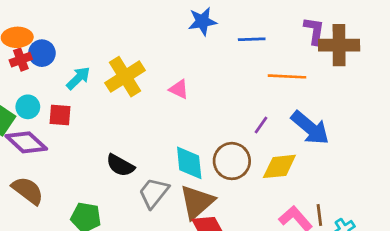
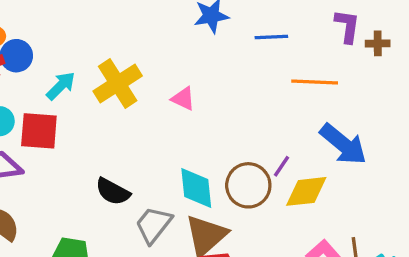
brown cross: (339, 45) -> (378, 43), size x0.5
red square: (60, 115) -> (39, 131), size x1.4
purple line: (261, 125) -> (281, 166), moved

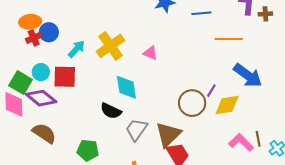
cyan diamond: (196, 188) -> (126, 87), moved

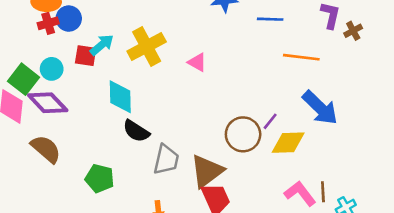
brown cross: (265, 14) -> (353, 31), turned -32
red square: (65, 77) -> (86, 56), moved, size x0.7
cyan diamond: (126, 87) -> (120, 97), moved
gray trapezoid: (136, 130) -> (166, 160), turned 150

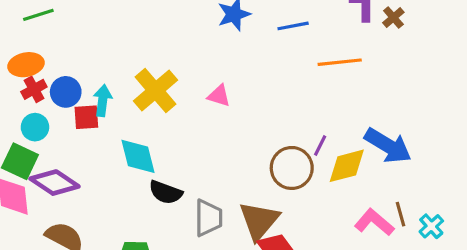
blue circle: (69, 19) -> (66, 92), moved
cyan arrow: (102, 45) -> (103, 100), turned -30
cyan circle: (52, 69) -> (35, 127), moved
blue arrow: (320, 108) -> (388, 146), moved

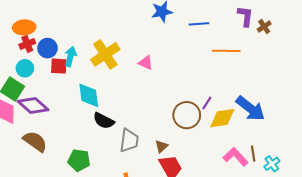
brown triangle: (259, 221) -> (161, 146), size x0.5

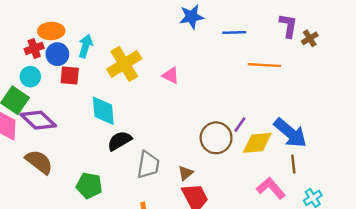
orange ellipse: (24, 27) -> (51, 31), moved
cyan arrow: (70, 57) -> (85, 46), moved
black semicircle: (104, 121) -> (119, 141), turned 120
brown line: (253, 154) -> (293, 164), moved

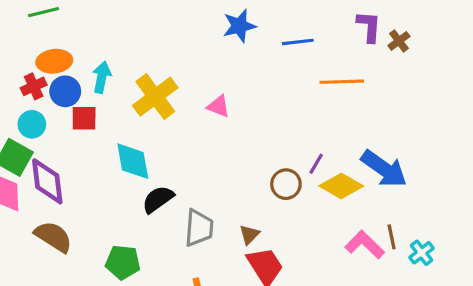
purple diamond: (38, 120) -> (47, 181), turned 45
brown circle: (216, 138) -> (286, 184), size x0.7
yellow diamond: (257, 143) -> (341, 186), turned 40
brown line: (293, 164) -> (392, 237), moved

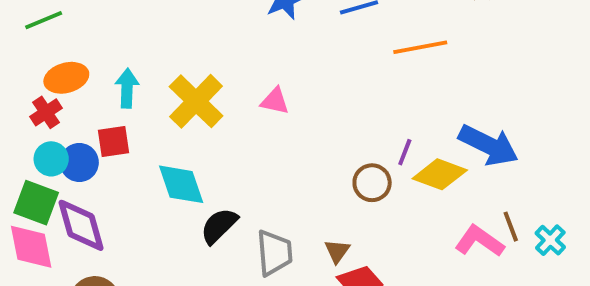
blue circle: (65, 91) -> (79, 162), moved

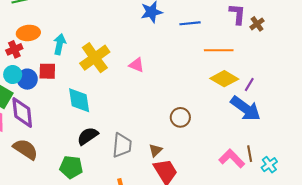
purple line: (405, 152) -> (249, 84), moved
yellow diamond: (440, 174) -> (224, 79), moved
black semicircle: (219, 226) -> (88, 136), moved

